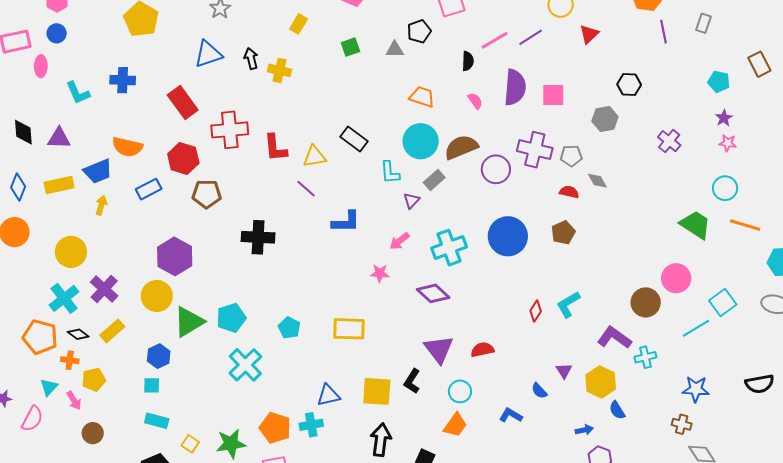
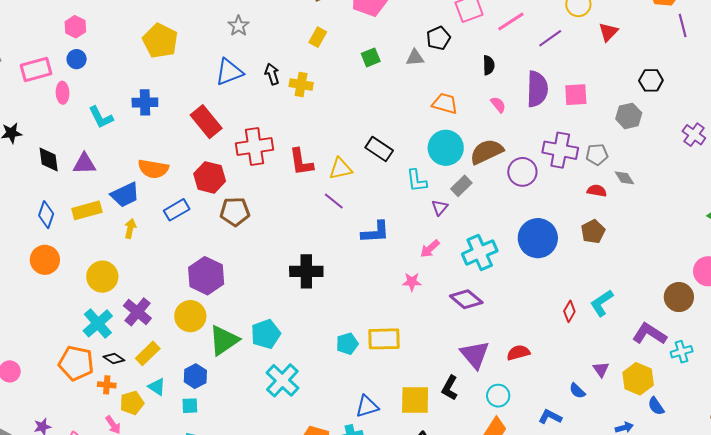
pink line: (495, 40) -> (511, 22), moved
black cross: (258, 237) -> (306, 271), moved
cyan pentagon: (289, 328) -> (347, 344), moved, turned 30
cyan triangle: (49, 387) -> (157, 387), moved, turned -36

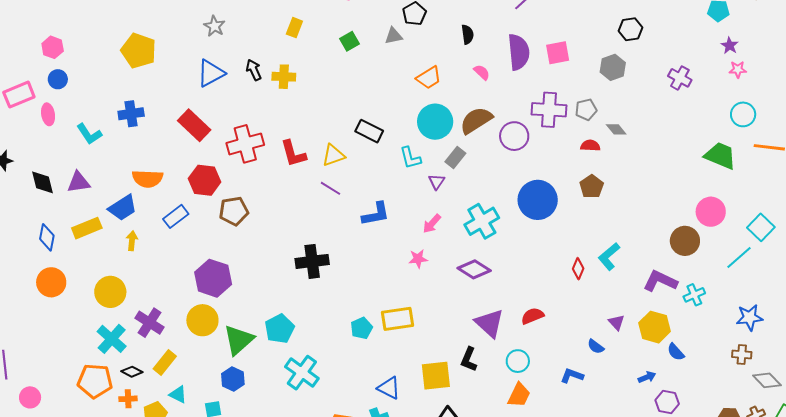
orange trapezoid: (445, 103) -> (429, 78), turned 140
blue hexagon: (195, 376) -> (233, 379), moved
blue triangle: (367, 406) -> (389, 388), turned 50

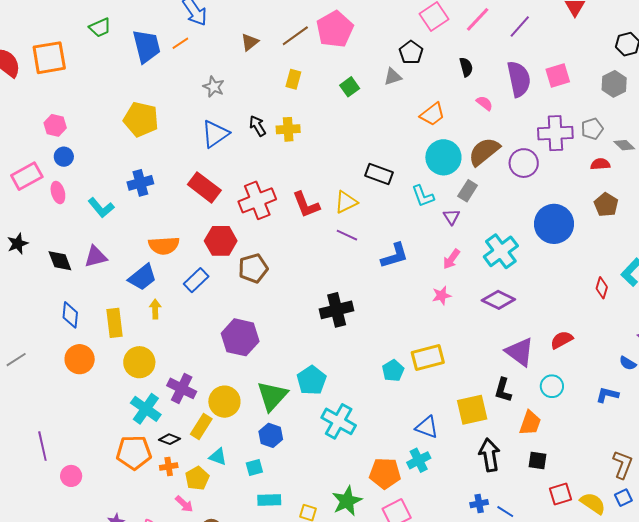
yellow rectangle: (87, 228) -> (115, 323), moved, turned -68
yellow circle: (202, 320) -> (224, 402), moved
orange trapezoid: (519, 395) -> (530, 423), moved

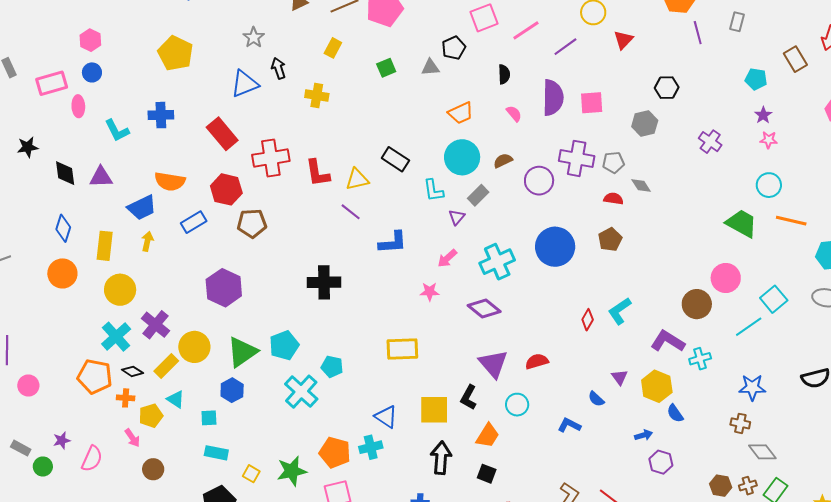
black arrow: (258, 126) -> (278, 68), moved
brown semicircle: (484, 152) -> (503, 161), size x0.6
cyan pentagon: (393, 371) -> (332, 367), moved, turned 30

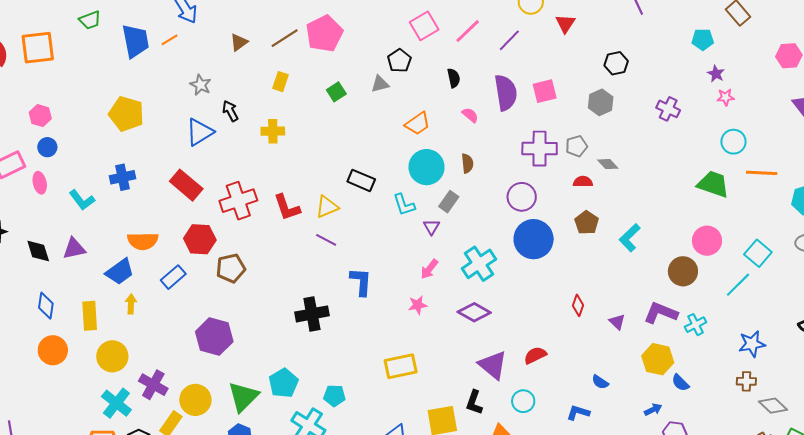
brown semicircle: (503, 161) -> (467, 163), turned 120
purple circle: (539, 181) -> (522, 197), moved
blue L-shape: (393, 242) -> (361, 282), moved, turned -72
cyan L-shape: (620, 311) -> (630, 238), moved
purple triangle: (620, 377) -> (617, 322), moved

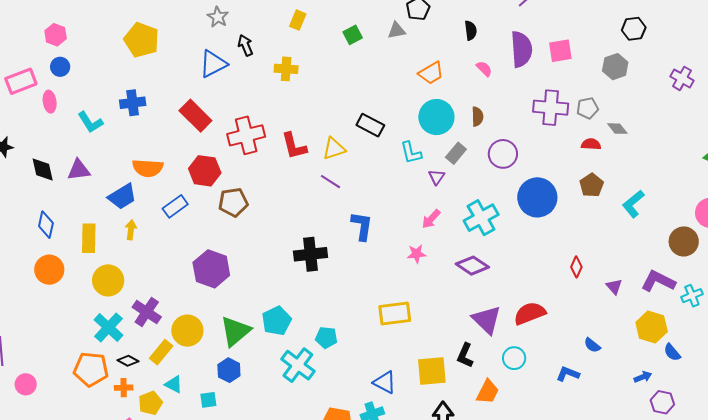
purple circle: (522, 197) -> (503, 154), moved
red semicircle: (535, 355) -> (530, 313), size x1.4

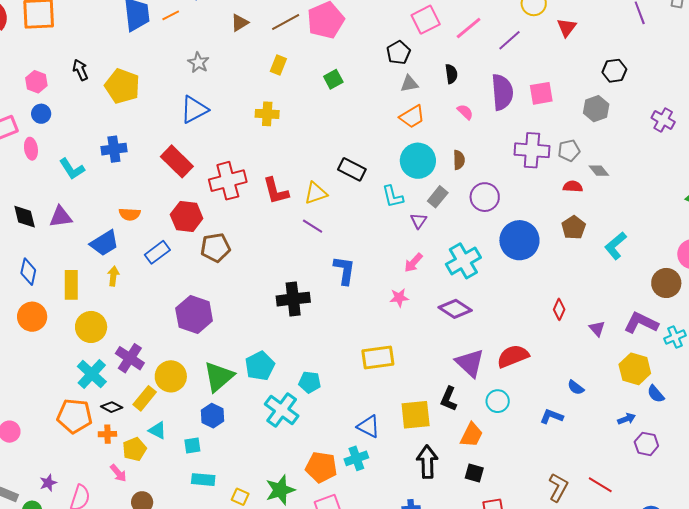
gray triangle: (397, 30) -> (409, 84), moved
black arrow: (245, 45) -> (80, 70), moved
orange semicircle: (148, 168) -> (130, 214), size x0.7

